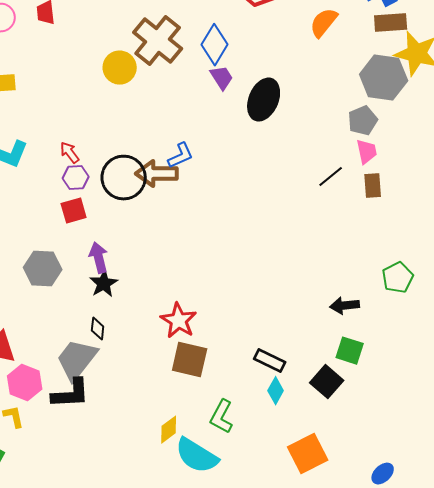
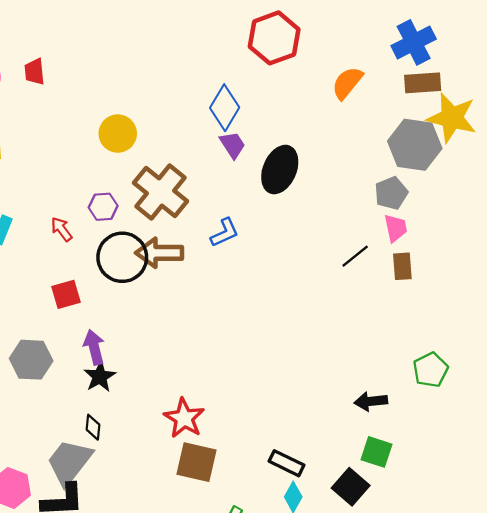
brown cross: (158, 41) -> (160, 192), moved
blue L-shape: (181, 156) -> (225, 233), moved
purple hexagon: (76, 178) -> (103, 207), moved

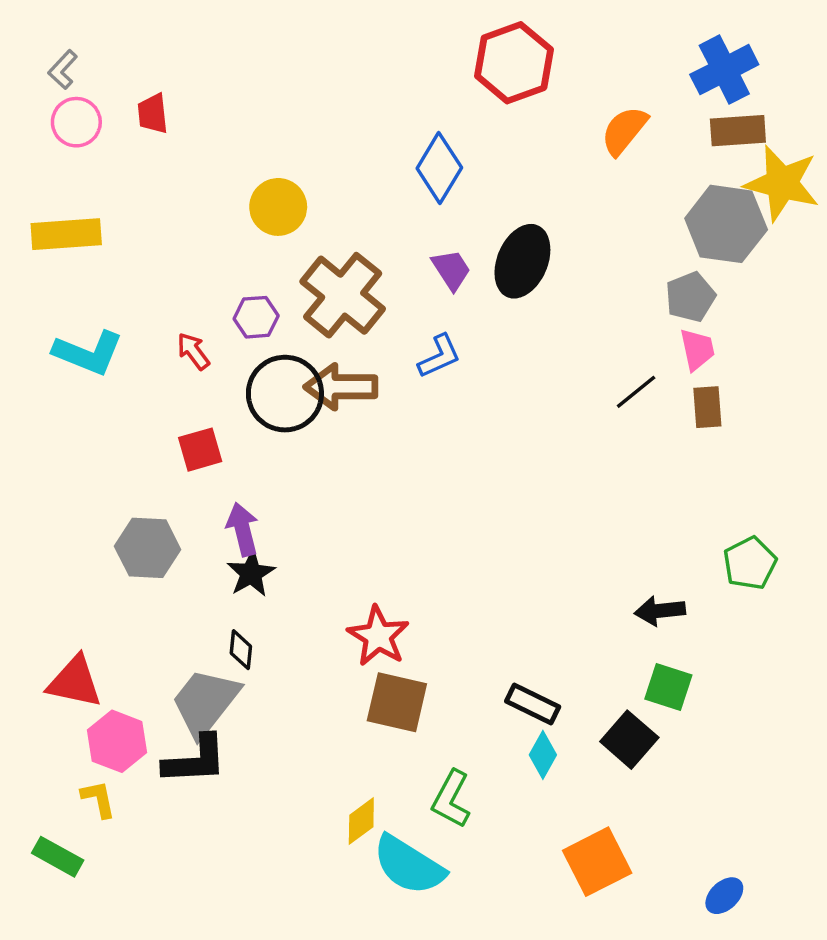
purple trapezoid: (232, 145) -> (451, 270), moved

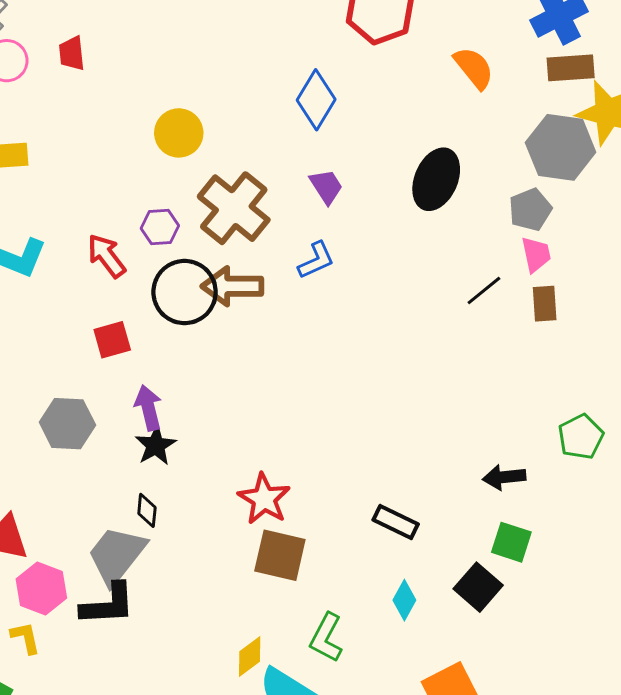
orange semicircle: (624, 131) -> (474, 68), turned 102
black ellipse: (522, 261) -> (436, 179), moved
red arrow: (193, 351) -> (106, 256), size x1.4
black rectangle: (533, 704) -> (396, 522), moved

